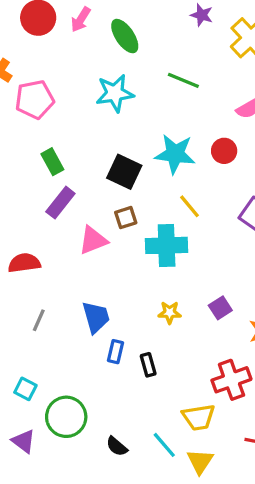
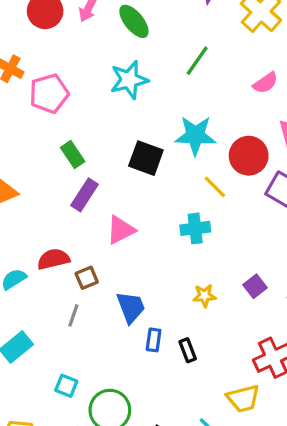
green line: (183, 80) -> (197, 61), turned -72
red circle: (224, 151) -> (249, 156), moved, size x1.5
brown square: (126, 218) -> (87, 278), moved
cyan cross: (167, 245) -> (195, 228), size x0.7

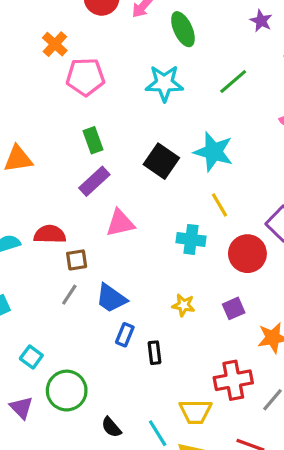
red circle: (249, 156) -> (247, 254), moved
blue trapezoid: (131, 307) -> (111, 298), turned 132
gray line: (73, 315) -> (69, 295), moved

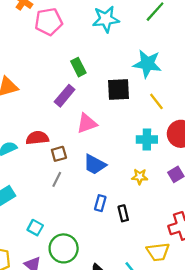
green rectangle: (93, 140) -> (78, 67), moved
black square: (161, 161) -> (118, 90), moved, turned -30
cyan cross: (191, 239) -> (147, 140), moved
blue trapezoid: (111, 298) -> (95, 164), moved

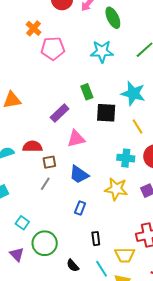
green rectangle: (78, 67) -> (87, 92), moved
yellow star: (140, 177) -> (116, 189), size x1.6
black rectangle: (123, 213) -> (96, 239), moved

